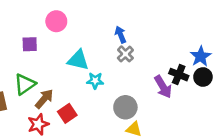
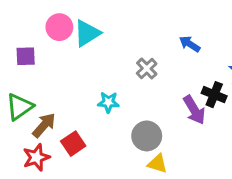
blue arrow: (121, 35) -> (190, 44), moved, turned -35
cyan triangle: (78, 60) -> (87, 33), moved, turned -45

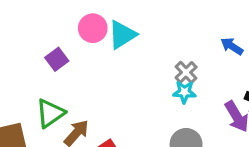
purple square: (26, 56) -> (57, 59), turned -35
cyan star: (108, 102) -> (184, 92), moved

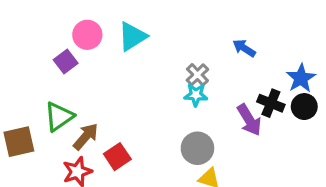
pink circle: (93, 28) -> (87, 35), moved

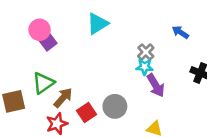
pink circle: (87, 35) -> (40, 30), moved
purple arrow: (249, 120) -> (156, 85), moved
gray circle: (197, 148) -> (115, 106), moved

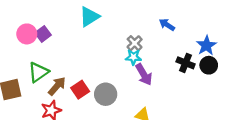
pink circle: (40, 30) -> (27, 34), moved
red square: (86, 113) -> (80, 90), moved

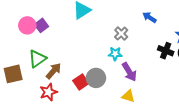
cyan star: (133, 57) -> (115, 54), moved
purple arrow: (144, 74) -> (129, 72), moved
red square: (80, 90) -> (81, 82), moved

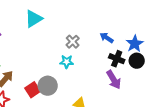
blue arrow: (149, 17) -> (107, 38), moved
purple arrow: (129, 72) -> (114, 80), moved

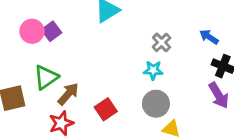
gray circle: (48, 86) -> (156, 104), moved

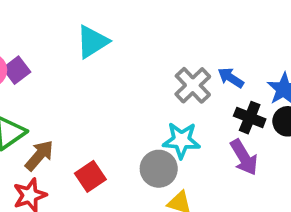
gray cross: (162, 42) -> (193, 85), moved, size x1.4
cyan star: (153, 70) -> (181, 140), moved, size x1.4

